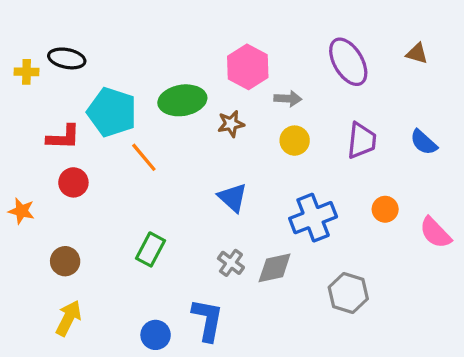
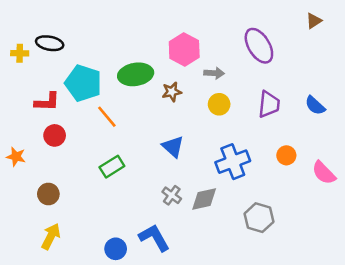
brown triangle: (417, 53) -> (314, 21), moved, turned -49
green rectangle: (151, 249) -> (112, 167), moved, turned 30
blue L-shape: (208, 320) -> (154, 238), turned -40

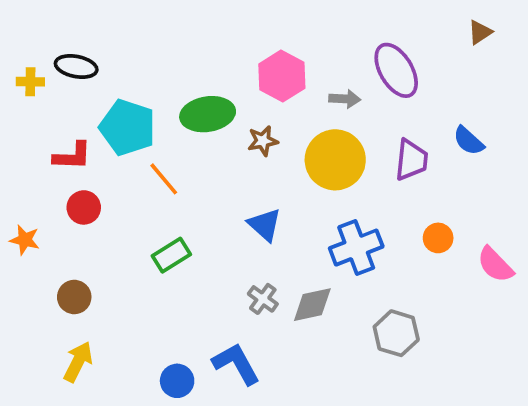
gray arrow: (214, 73) -> (345, 99), moved
yellow circle: (219, 104) -> (335, 160), size x1.8
blue semicircle: (315, 106) -> (469, 141), moved

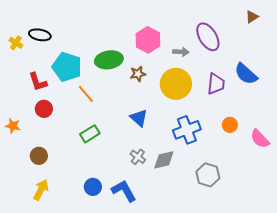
yellow cross: (30, 82) -> (16, 43), turned 32
blue semicircle: (469, 141) -> (246, 74), size x1.4
red L-shape: (72, 156) -> (38, 82), turned 70
blue circle: (177, 381) -> (93, 187), moved

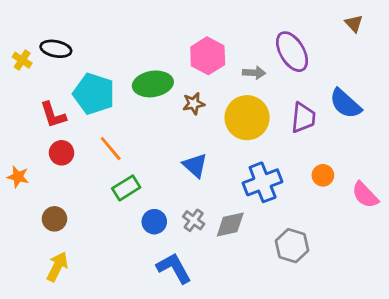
brown triangle: (252, 17) -> (354, 23), turned -40
orange line: (86, 94) -> (111, 149), moved
blue circle: (93, 187) -> (154, 222), moved

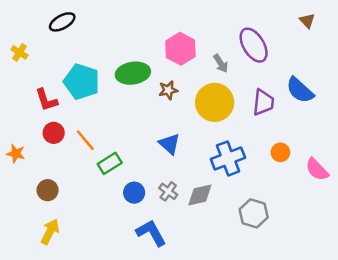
black ellipse: (56, 49) -> (62, 22), moved, turned -40
gray arrow: (254, 73) -> (221, 63), turned 54
orange line: (111, 149) -> (85, 140), moved

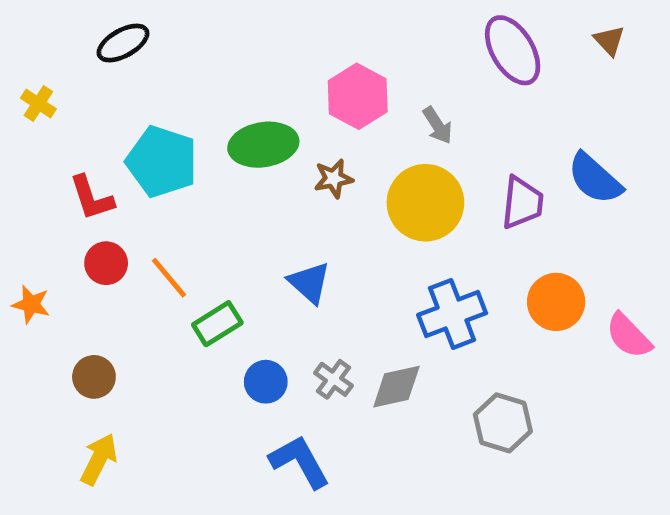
purple ellipse: (254, 45) -> (513, 50), moved
blue triangle: (169, 144) -> (309, 283), moved
orange circle: (280, 152) -> (556, 302), size x1.5

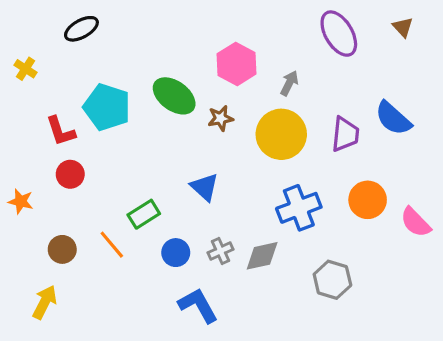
gray arrow: (438, 125) -> (289, 83), turned -120
green ellipse: (263, 145) -> (174, 96), turned 45
orange line: (169, 278) -> (112, 245), moved
gray cross: (333, 379) -> (221, 251), turned 30
yellow arrow: (99, 459) -> (45, 302), moved

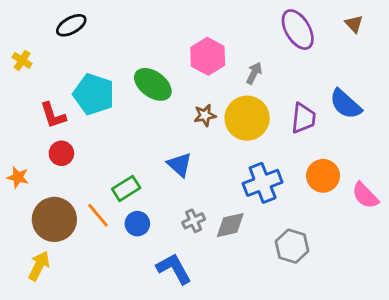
brown star: (221, 118) -> (205, 115), moved
brown circle: (62, 249) -> (54, 219), size x1.8
blue circle: (176, 253) -> (137, 224), moved

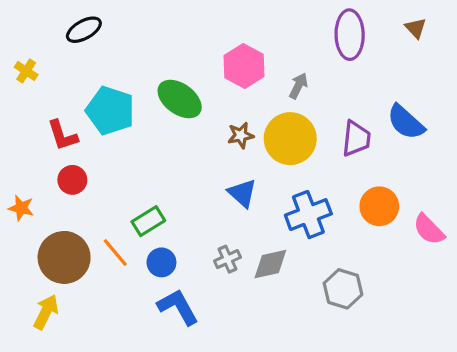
purple ellipse: (298, 30) -> (350, 35), turned 30
blue triangle: (180, 165) -> (242, 193), moved
blue L-shape: (174, 269) -> (178, 307), moved

